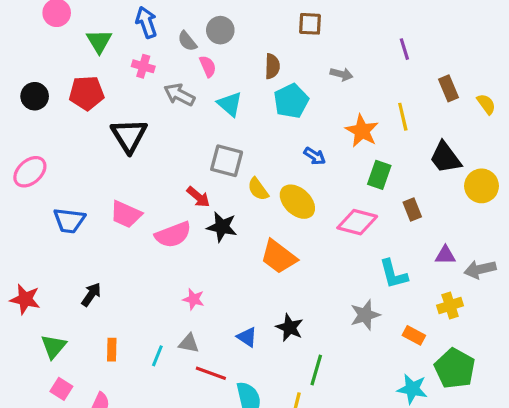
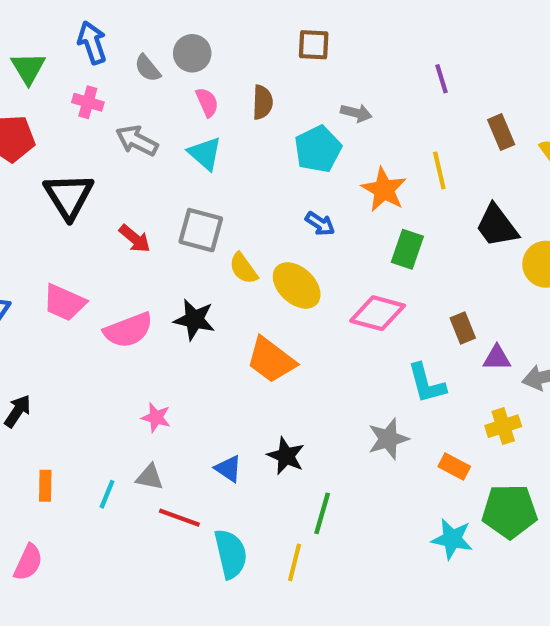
pink semicircle: (208, 66) -> (207, 102), moved
cyan pentagon: (291, 101) -> (318, 149), moved
red arrow: (198, 197) -> (135, 239), moved
brown rectangle: (412, 210) -> (463, 328), moved
green pentagon: (455, 368) -> (510, 511), turned -30

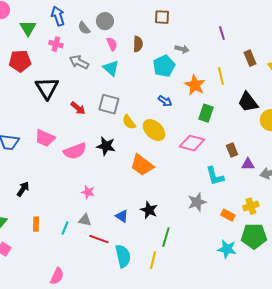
yellow cross: (503, 426) -> (251, 206), moved
pink semicircle: (28, 562) -> (57, 276), moved

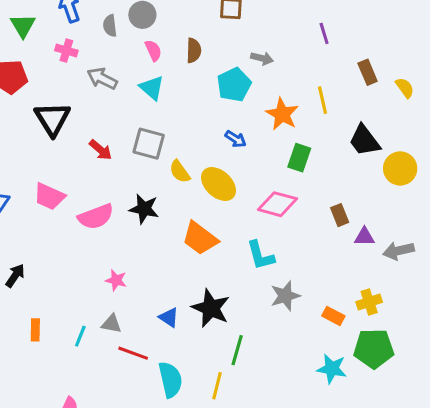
gray semicircle: (84, 28) -> (110, 26), turned 32
cyan L-shape: (215, 176) -> (260, 255), moved
black star: (149, 210) -> (211, 308), size x1.4

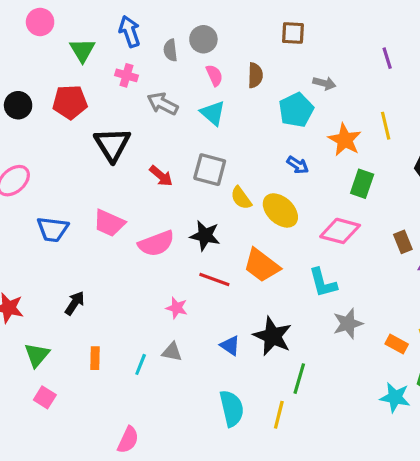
red line: (133, 353) -> (214, 280), moved

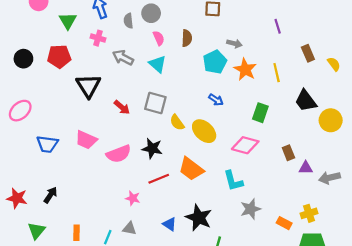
orange star: (345, 140) -> (245, 69), moved
red line: (214, 280) -> (159, 179), turned -42
black arrow: (75, 303) -> (50, 195), moved

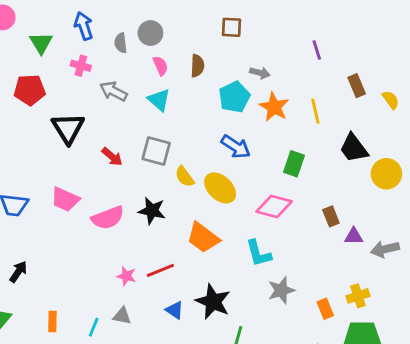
blue arrow: (216, 100) -> (236, 147), size x1.5
red line: (159, 179) -> (160, 270), moved
orange rectangle: (284, 223) -> (325, 309), turned 40

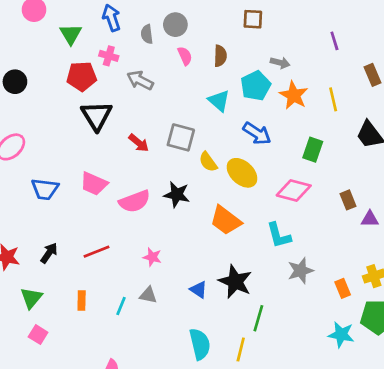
red pentagon: (30, 90) -> (82, 76), moved
cyan triangle: (159, 100) -> (219, 101), moved
red line: (160, 270) -> (97, 252), moved

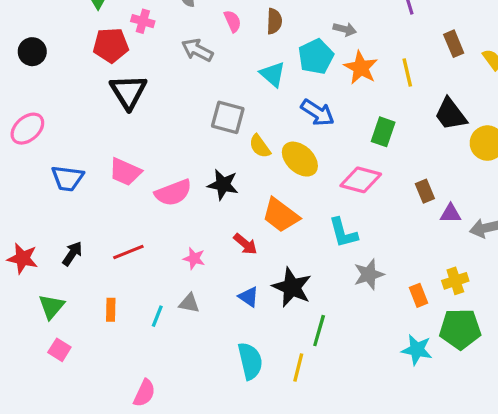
gray arrow: (140, 80) -> (197, 50), moved
red arrow: (139, 143) -> (245, 244), moved

